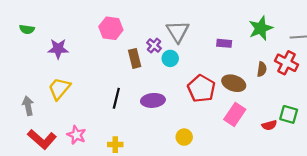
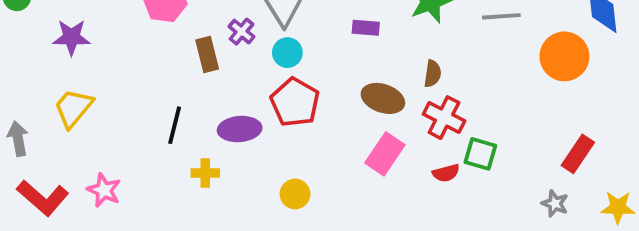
cyan circle: (170, 58) -> (287, 53), moved
red cross: (287, 63) -> (444, 118), moved
red pentagon: (201, 89) -> (295, 102), moved
yellow cross: (115, 145) -> (205, 173), moved

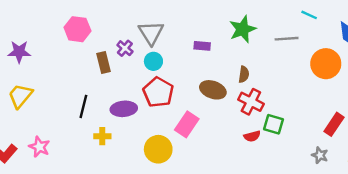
pink rectangle: (385, 154) -> (187, 124), moved
yellow circle: (295, 194) -> (158, 149), size x1.5

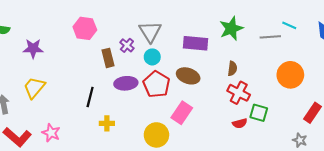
cyan line: (309, 15) -> (289, 25), moved
purple rectangle: (202, 46) -> (195, 43), size x1.6
orange circle: (326, 64) -> (290, 75), moved
brown ellipse: (213, 90) -> (188, 76), moved
purple ellipse: (124, 109) -> (126, 83), moved

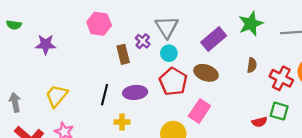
purple rectangle: (195, 43) -> (214, 39), turned -45
purple ellipse: (126, 83) -> (135, 92), moved
yellow trapezoid: (34, 87) -> (56, 96), moved
red cross: (239, 93) -> (281, 78), moved

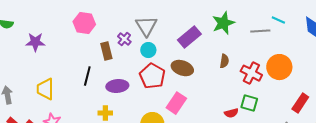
black line: (104, 95) -> (87, 76), moved
yellow trapezoid: (56, 96) -> (45, 89), turned -40

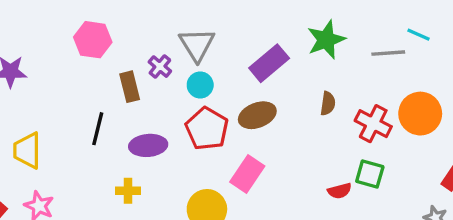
brown ellipse: (182, 68) -> (257, 115), turned -40

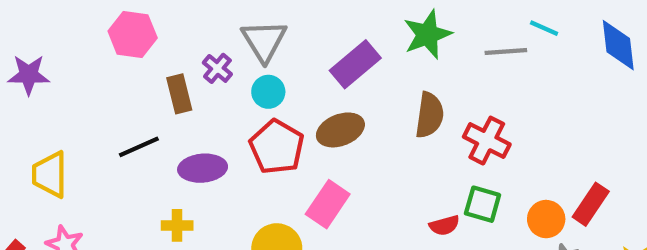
brown semicircle: (328, 103) -> (430, 115), size x1.5
orange circle: (420, 114) -> (546, 219), moved, size x0.7
black line: (98, 129) -> (139, 147), turned 52

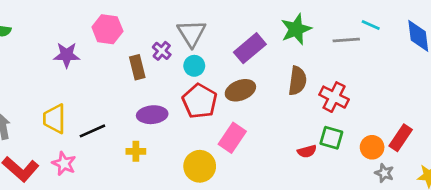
purple star: (29, 75) -> (67, 55), moved
black line: (139, 147) -> (92, 131), moved

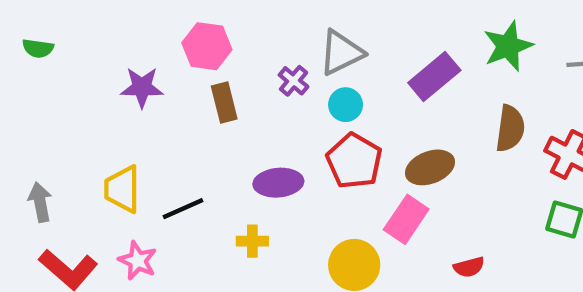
gray triangle: (192, 33) -> (341, 53), turned 36
brown rectangle: (137, 67) -> (224, 102), moved
brown ellipse: (240, 90) -> (430, 167), moved
red semicircle: (307, 151) -> (469, 267), moved

